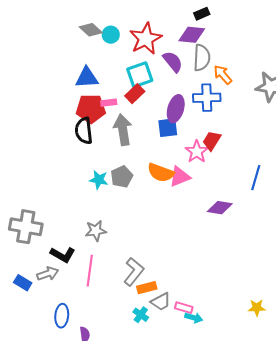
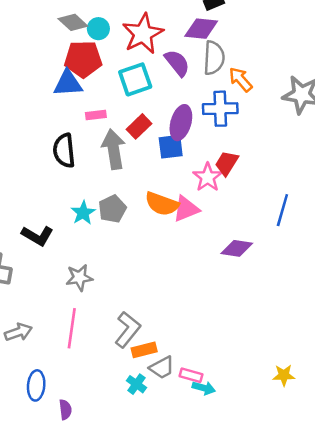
red rectangle: (135, 94) -> (139, 126), moved
red pentagon: (91, 109) -> (83, 59), moved
cyan star: (99, 180) -> (83, 213), turned 30
black L-shape: (63, 255) -> (37, 236), moved

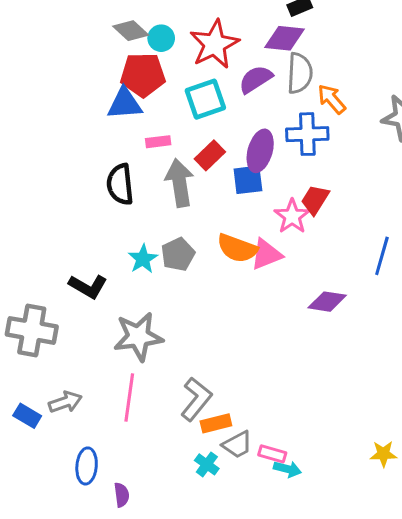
purple semicircle: (177, 63) -> (256, 79), turned -84
gray star: (79, 278) -> (138, 337), size x1.5

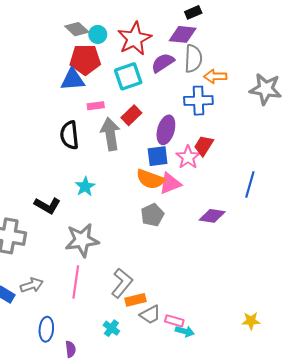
orange arrow: (332, 99) -> (215, 76), turned -50
purple ellipse: (260, 151) -> (166, 130), moved
blue square: (248, 180) -> (158, 156), moved
gray pentagon: (178, 254) -> (152, 215), moved
cyan cross: (207, 464) -> (111, 328), moved

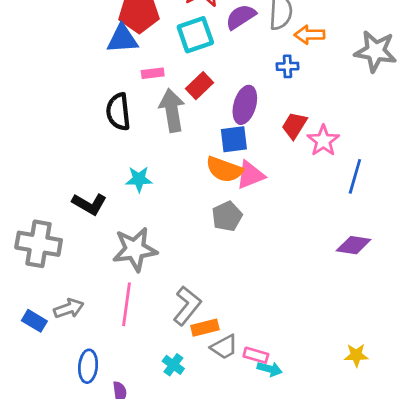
blue cross: (198, 101) -> (287, 66), size x0.6
pink star: (188, 157) -> (323, 141), moved
cyan star: (85, 187) -> (139, 179), turned 30
purple diamond: (212, 216) -> (354, 245), moved

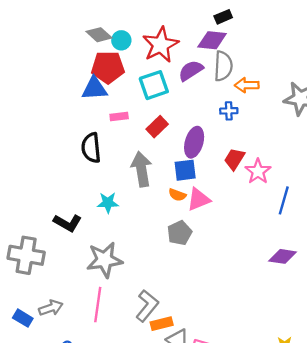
gray arrow: (172, 110) -> (141, 169), moved
orange semicircle: (224, 170) -> (177, 195), size x0.6

